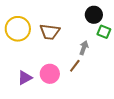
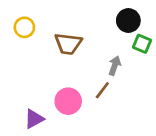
yellow circle: (18, 29) -> (24, 27), moved, size x0.6
purple triangle: (25, 78) -> (34, 119), moved

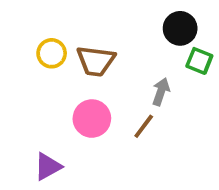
yellow circle: (24, 27) -> (52, 53), moved
pink circle: (68, 101) -> (92, 119), moved

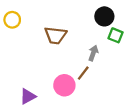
yellow circle: (52, 53) -> (12, 20), moved
pink circle: (92, 119) -> (64, 85), moved

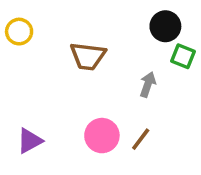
brown line: (83, 73) -> (141, 139), moved
purple triangle: (28, 96) -> (30, 141), moved

